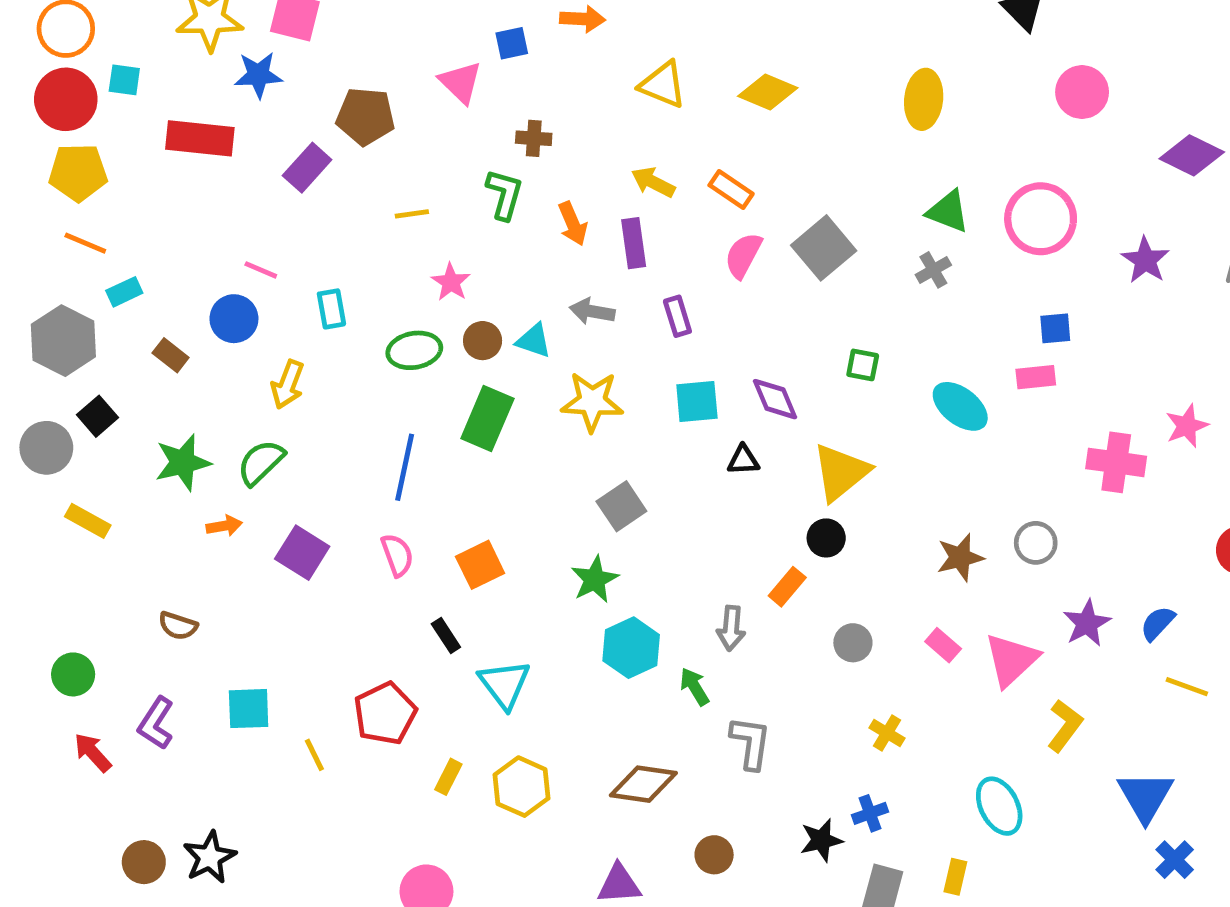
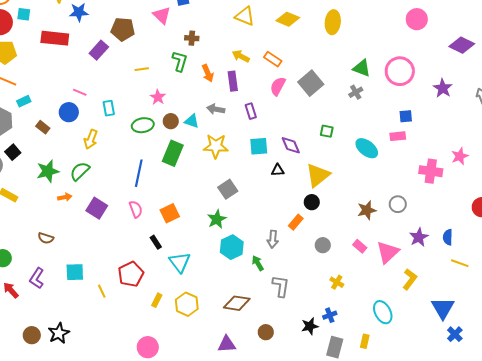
yellow ellipse: (924, 99) -> (333, 22), moved
blue semicircle: (1158, 623) -> (448, 237), turned -42

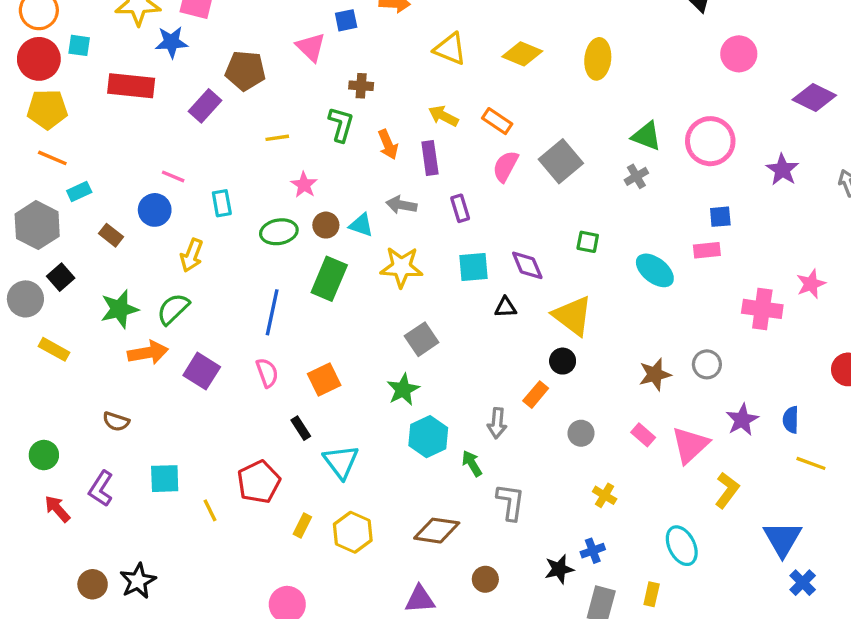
yellow triangle: (318, 175) -> (573, 316), turned -44
orange arrow: (65, 197) -> (148, 353), size x1.6

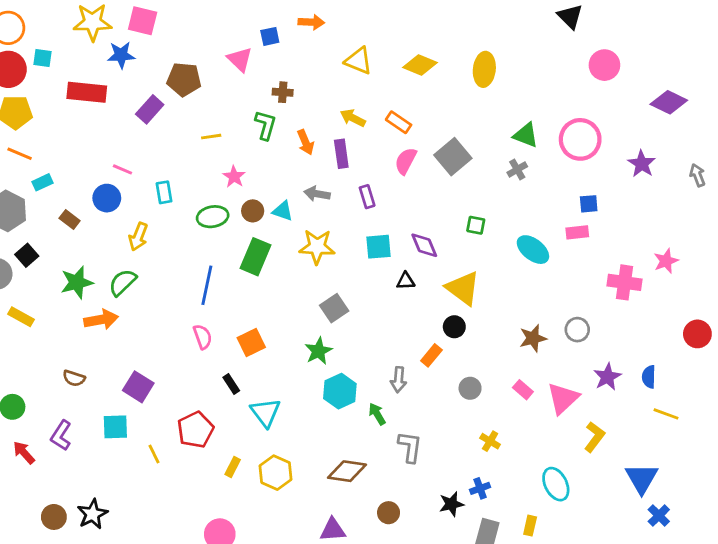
purple square: (202, 371) -> (138, 387), moved

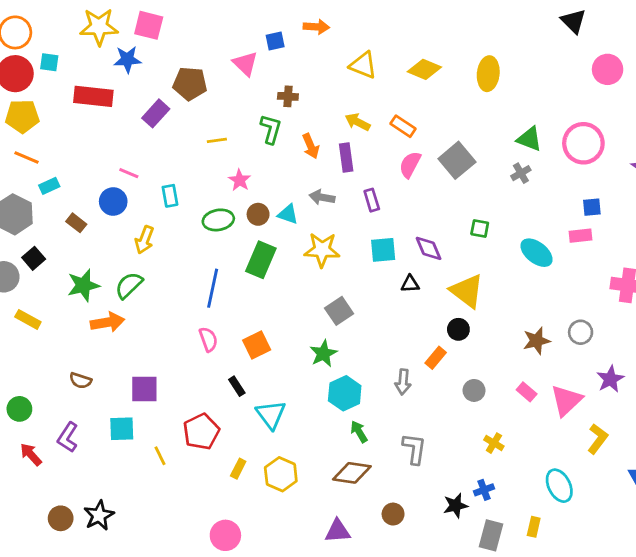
purple square: (138, 387) -> (144, 389), turned -32
green arrow: (377, 414) -> (359, 432), moved

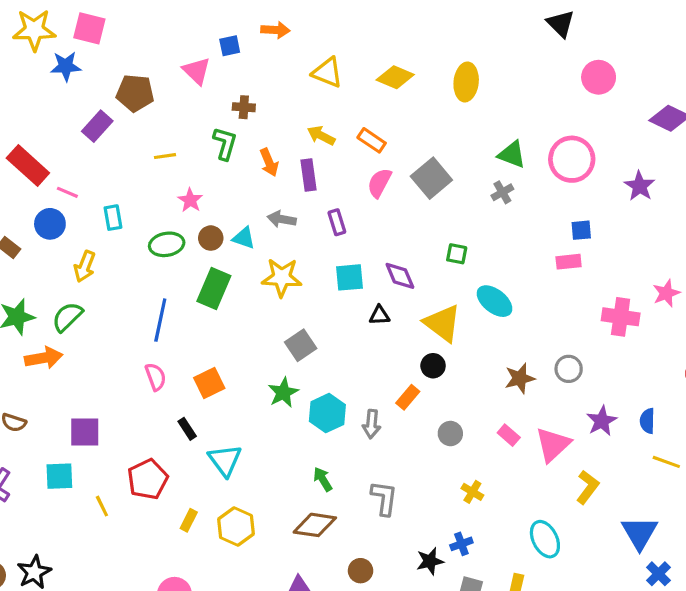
red rectangle: (93, 96) -> (28, 166), moved, turned 36
cyan ellipse: (537, 253) -> (495, 301), moved
cyan hexagon: (345, 393) -> (327, 413), moved

